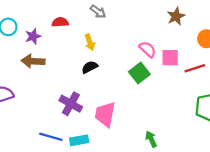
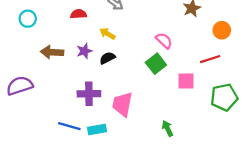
purple star: (33, 36) -> (84, 51), moved
yellow arrow: (90, 42) -> (107, 34), turned 140
pink square: (170, 58) -> (186, 81), moved
purple cross: (71, 104) -> (89, 94), turned -30

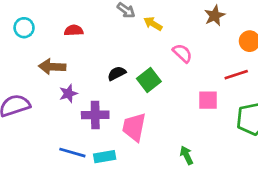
red semicircle: (79, 14) -> (74, 30), moved
yellow arrow: (107, 34) -> (153, 24), moved
purple star: (84, 51) -> (68, 93), moved
green square: (156, 64) -> (149, 80), moved

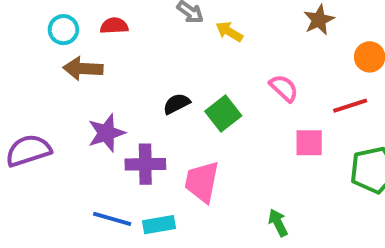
cyan circle: (24, 28) -> (63, 30), moved
red semicircle: (74, 30) -> (114, 26), moved
pink semicircle: (182, 53) -> (284, 88), moved
brown arrow: (52, 67) -> (83, 69), moved
purple star: (68, 93) -> (106, 133), size x1.4

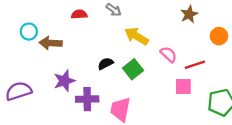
red semicircle: (114, 26) -> (79, 14), moved
cyan circle: (63, 30) -> (29, 32), moved
yellow arrow: (229, 32) -> (136, 36), moved, size x1.5
red line: (350, 106) -> (195, 65), moved

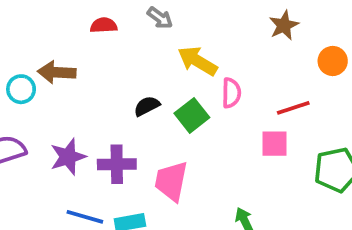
cyan circle: (29, 32) -> (21, 89), moved
pink semicircle: (169, 54) -> (231, 93), moved, turned 48
purple star: (64, 81) -> (68, 157), moved

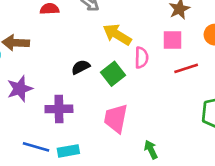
pink square: (274, 144) -> (173, 40), moved
purple star: (68, 157) -> (20, 89), moved
pink trapezoid: (171, 181) -> (116, 118), moved

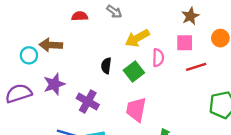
yellow arrow: (117, 35) -> (137, 38), turned -60
black semicircle: (81, 67) -> (106, 66), turned -56
purple cross: (59, 109) -> (88, 101), turned 30

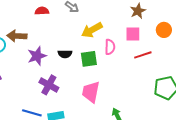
black semicircle: (106, 66) -> (65, 54), turned -96
green square: (134, 72) -> (89, 59), turned 30
purple star: (54, 84) -> (37, 56), moved

